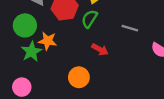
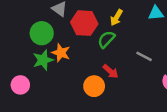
orange circle: (79, 77) -> (94, 86), moved
pink circle: (22, 87) -> (20, 85), moved

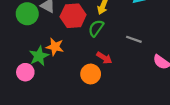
green circle: (42, 33) -> (27, 14), moved
pink circle: (20, 85) -> (25, 72), moved

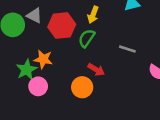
pink circle: (25, 72) -> (38, 86), moved

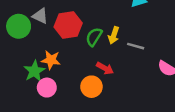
yellow arrow: (93, 15) -> (114, 35), moved

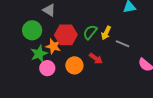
red hexagon: (68, 25) -> (66, 35), moved
green circle: (19, 26) -> (32, 30), moved
orange circle: (91, 87) -> (74, 65), moved

